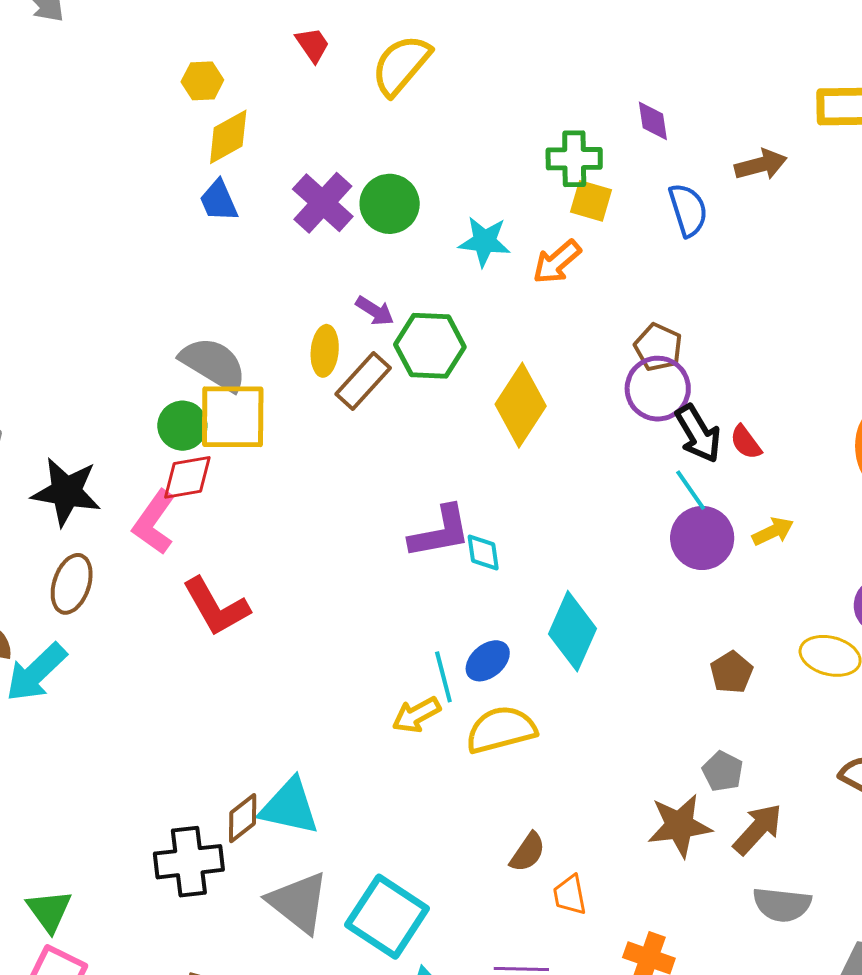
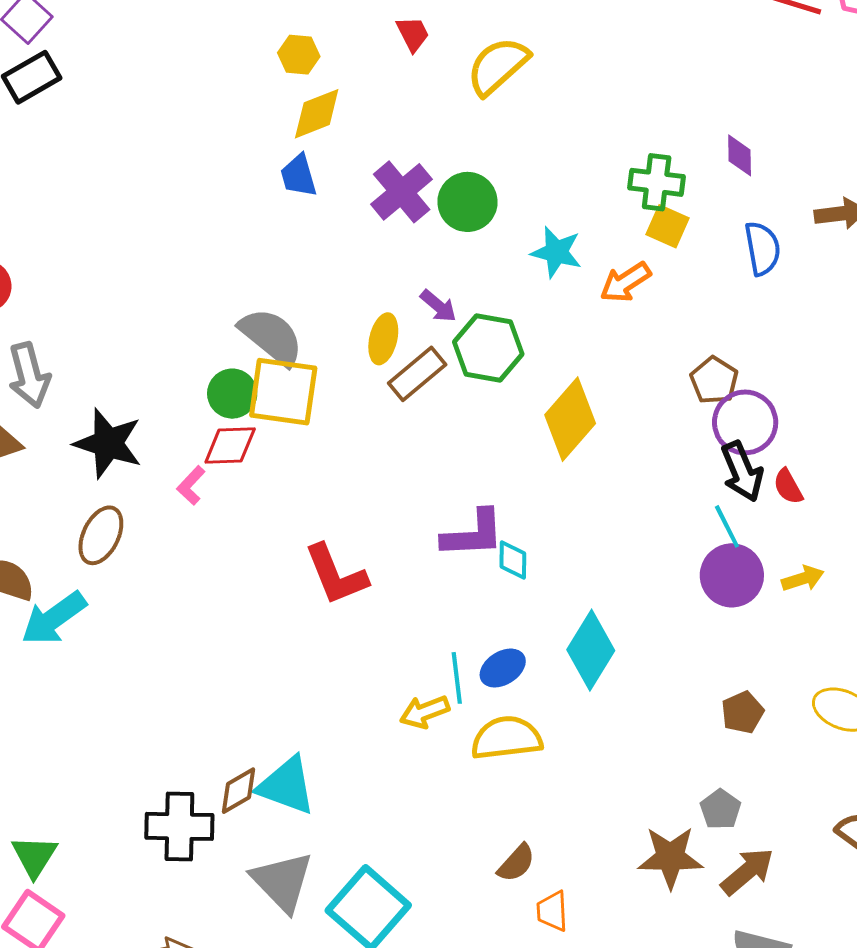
purple circle: (658, 389) -> (745, 422), moved
pink L-shape: (154, 522) -> (191, 485), size x0.6
red L-shape: (216, 607) -> (336, 575), moved

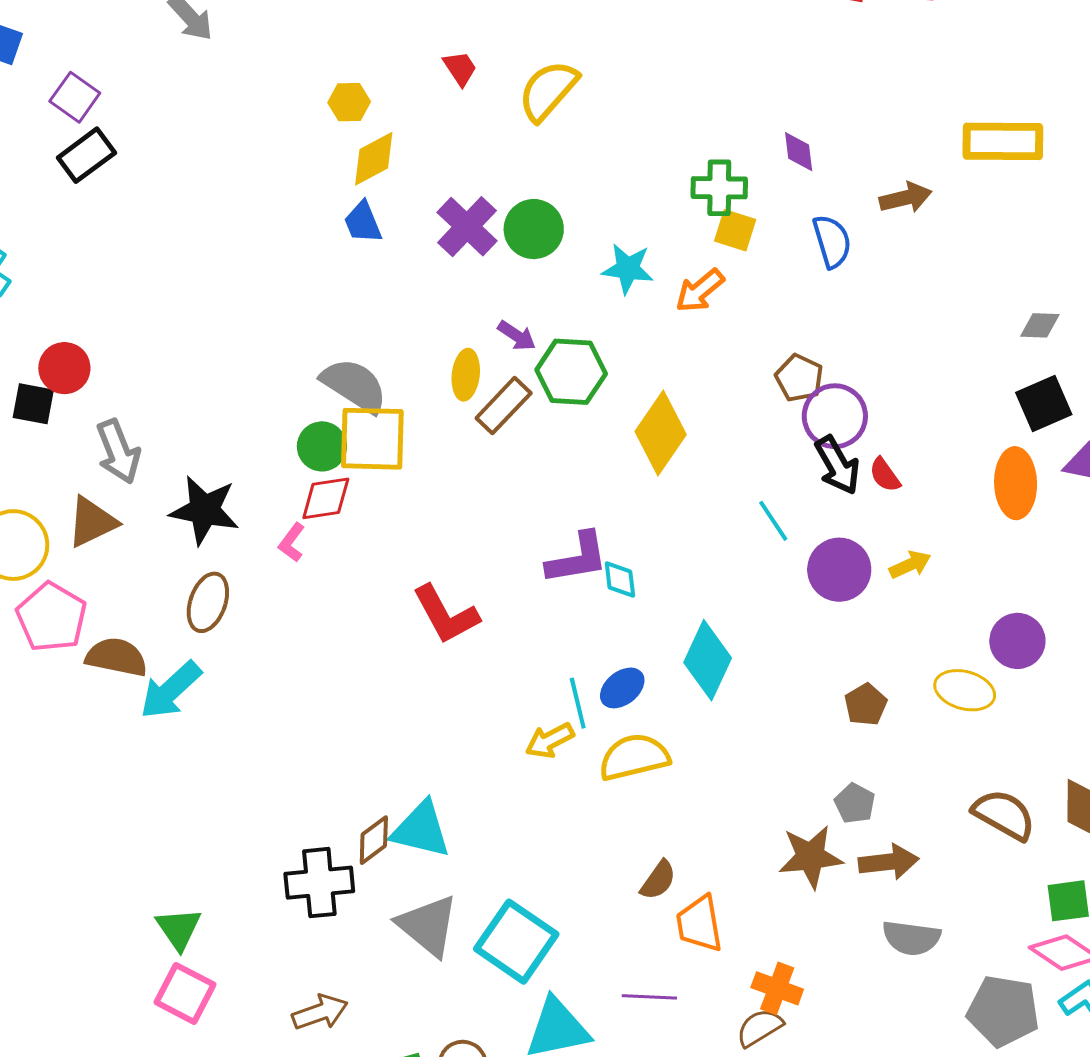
cyan line: (727, 526) -> (773, 521), moved
brown arrow: (747, 871) -> (889, 862), turned 40
orange trapezoid: (552, 911) -> (699, 924), size x1.4

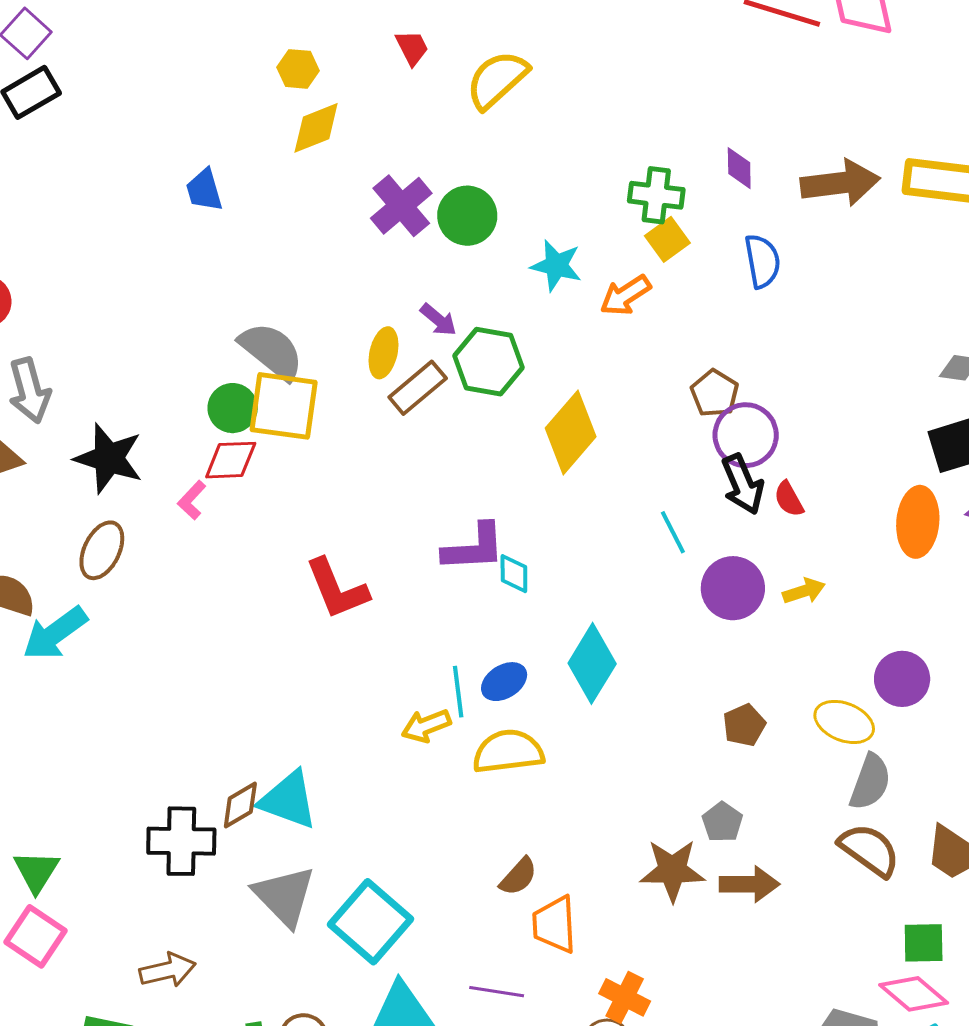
brown arrow: (906, 198) -> (840, 183), moved, size x1.5
blue trapezoid: (363, 222) -> (204, 190), moved
yellow square: (735, 230) -> (667, 239), turned 30
gray semicircle: (911, 938) -> (870, 782), moved, turned -84

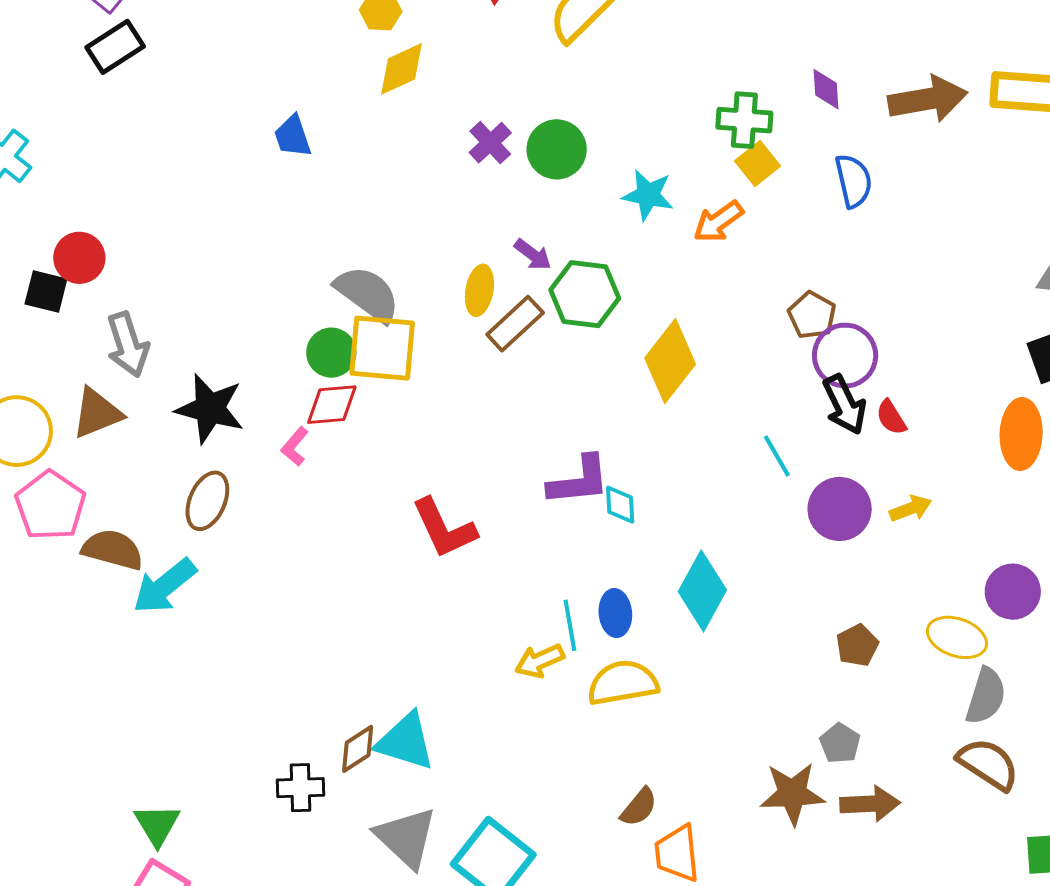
purple cross: (401, 206) -> (490, 143), size x0.7
blue ellipse: (504, 682) -> (615, 613), turned -60
black cross: (181, 841) -> (301, 788), size x0.7

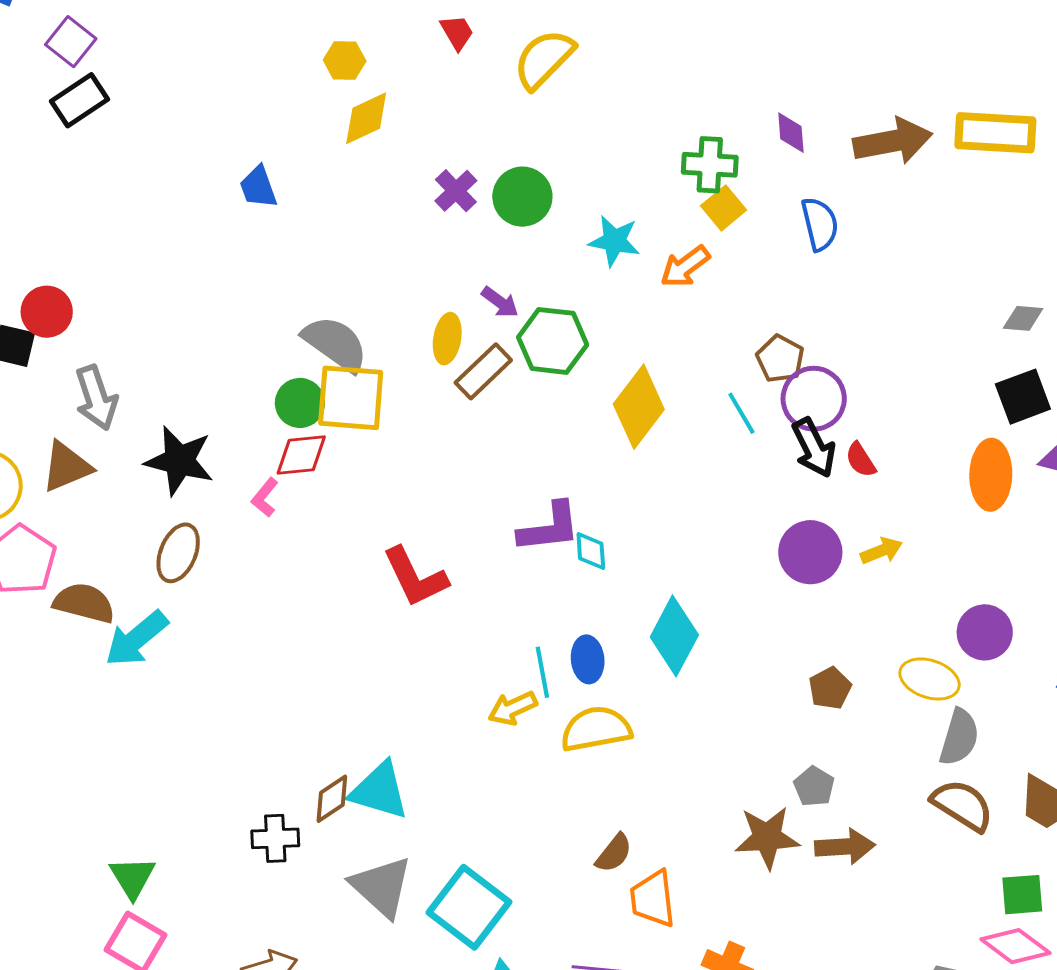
cyan line: (777, 456) -> (741, 413), moved

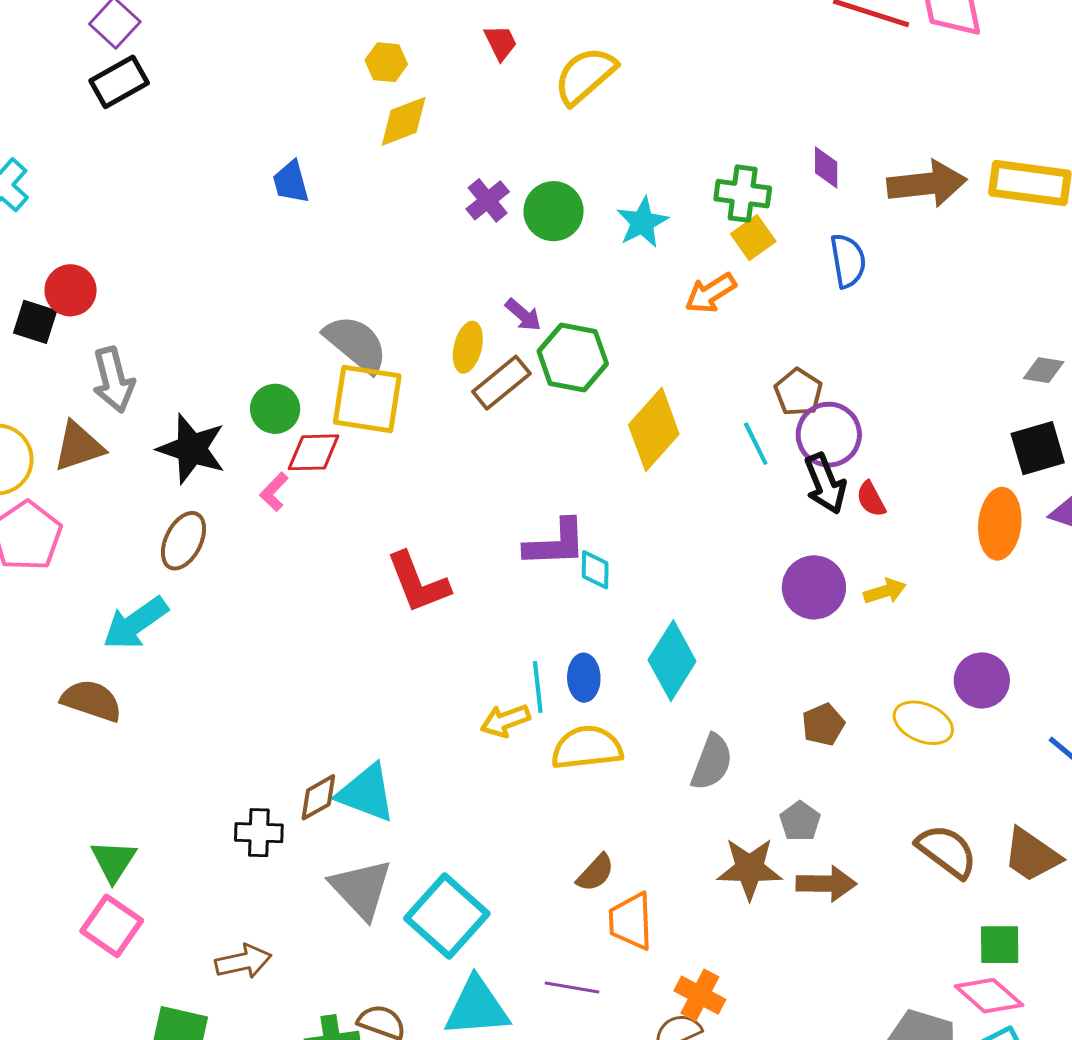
cyan star: (614, 241) -> (642, 222), moved, turned 30
green circle: (300, 403) -> (275, 409), moved
brown semicircle: (84, 603) -> (91, 701), moved
gray semicircle: (959, 737) -> (712, 762), moved

